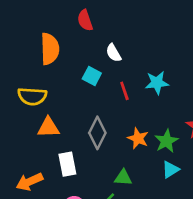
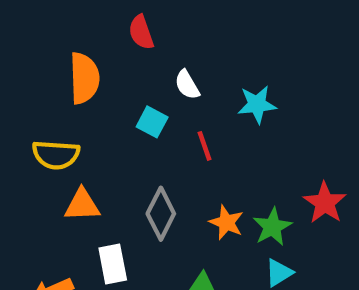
cyan star: (157, 83) -> (257, 104), moved

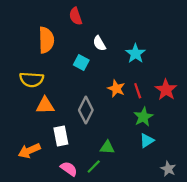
cyan star: (257, 104) -> (135, 54), turned -30
red line: (205, 146) -> (138, 91), moved
red star: (325, 203) -> (166, 90), moved
orange star: (226, 222) -> (116, 89), moved

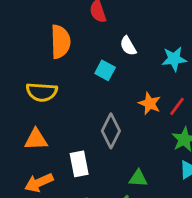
cyan star: (135, 54) -> (174, 59), turned 30
red line: (138, 91) -> (177, 106), turned 56
orange triangle: (45, 106) -> (36, 139), moved

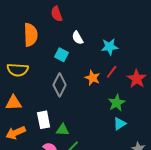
red line: (177, 106) -> (112, 72), moved
gray diamond: (111, 131) -> (60, 85), moved
green triangle: (138, 178) -> (63, 130), moved

